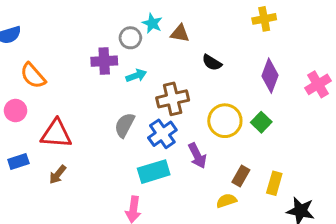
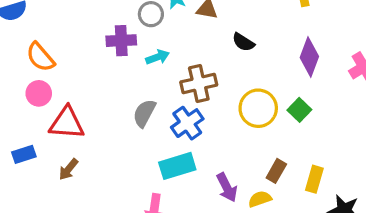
pink circle: (16, 111) -> (39, 93), moved
purple arrow: (197, 156) -> (227, 187), moved

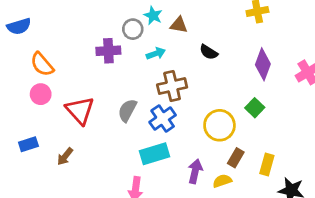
cyan arrow: (158, 57) -> (156, 53), moved
yellow circle: (258, 108) -> (219, 125), moved
red triangle: (67, 123) -> (80, 110), moved, turned 44
purple arrow: (227, 187) -> (195, 171), turned -140

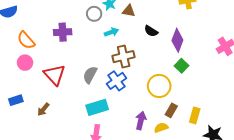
purple cross: (108, 51) -> (63, 32), moved
purple diamond: (263, 64) -> (177, 40), moved
green square: (255, 108) -> (181, 66), moved
cyan rectangle: (154, 154) -> (97, 107), moved

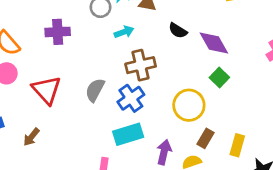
purple diamond: (177, 40) -> (214, 43), turned -50
cyan rectangle: (97, 107) -> (128, 134), moved

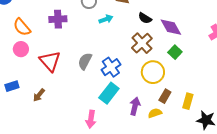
brown cross: (141, 65) -> (142, 43), moved, turned -30
cyan rectangle: (128, 134) -> (109, 93), turned -35

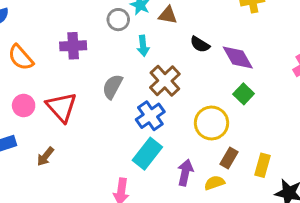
cyan arrow: (106, 19) -> (143, 46), turned 104
brown cross: (142, 43) -> (165, 81), moved
pink circle: (21, 49) -> (24, 106), moved
gray semicircle: (85, 61) -> (112, 87), moved

